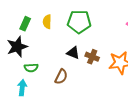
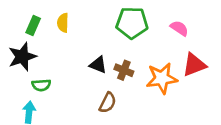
green pentagon: (79, 22) -> (132, 23), moved
brown semicircle: (61, 77) -> (108, 103), moved

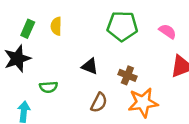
brown cross: (124, 70) -> (127, 75), moved
orange star: (162, 78) -> (143, 103), moved
green semicircle: (41, 85) -> (48, 87), moved

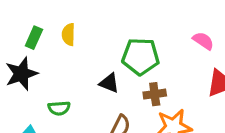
green pentagon: (122, 26) -> (141, 56), moved
brown cross: (127, 75) -> (155, 94), turned -30

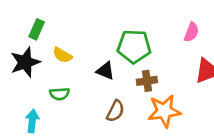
yellow semicircle: (68, 34) -> (62, 55), moved, turned -60
pink semicircle: (203, 41) -> (191, 32), turned 78

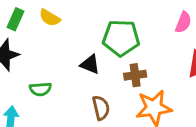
yellow semicircle: (62, 55) -> (50, 18), moved
brown semicircle: (115, 111) -> (101, 108), turned -40

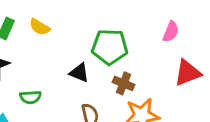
brown cross: (135, 75) -> (123, 83), turned 30

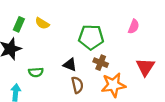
black triangle: (79, 73) -> (70, 65), moved
red triangle: (188, 73) -> (145, 67), moved, turned -36

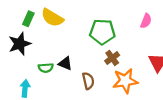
yellow semicircle: (42, 23) -> (52, 18), size x1.5
brown cross: (101, 63) -> (112, 58), turned 32
black triangle: (70, 65) -> (65, 63), moved

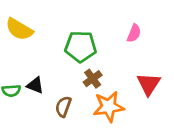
brown semicircle: (88, 81) -> (63, 107), turned -147

